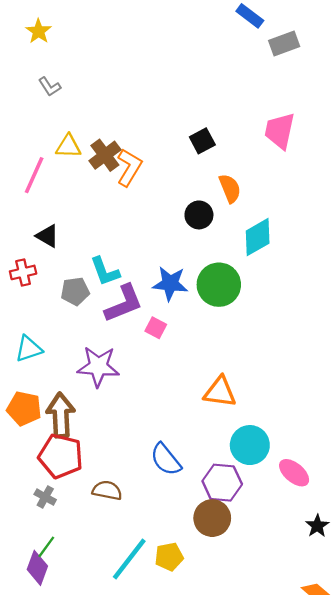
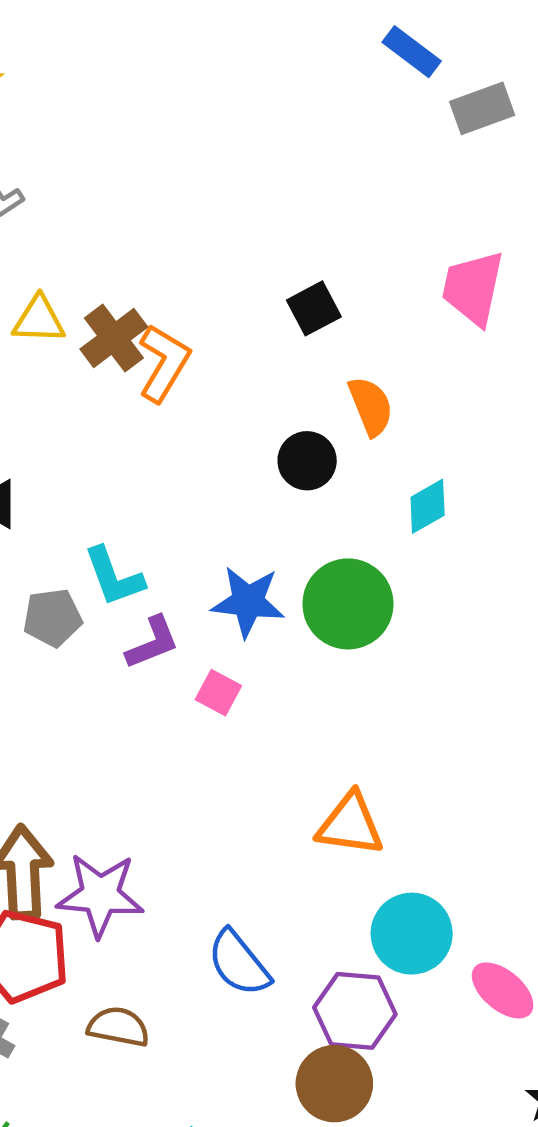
cyan diamond: (258, 237) -> (428, 506), size x0.7
purple L-shape: (124, 303) -> (152, 643), size x0.7
purple star: (98, 367) -> (100, 895), moved

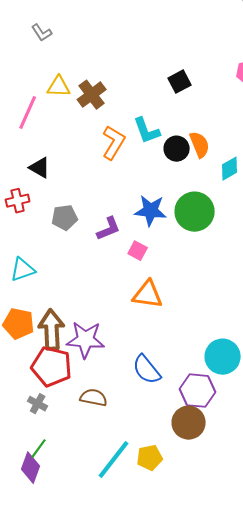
orange L-shape: (164, 363) -> (114, 143), moved
orange semicircle: (371, 406) -> (200, 145), moved
cyan L-shape: (114, 577) -> (147, 131), moved
orange triangle: (350, 824) -> (148, 295), moved

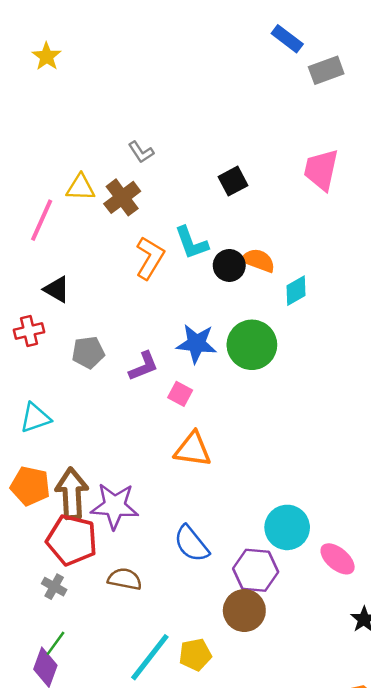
gray L-shape: (42, 33) -> (141, 152), moved
orange semicircle: (200, 145) -> (258, 260), turned -48

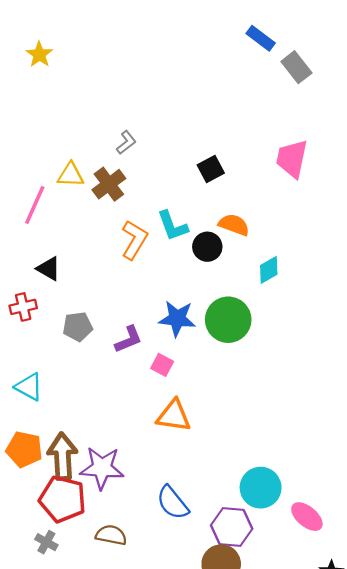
gray rectangle: (326, 70) -> (296, 67), turned 72
gray L-shape: (141, 152) -> (126, 142), turned -95
orange semicircle: (258, 260) -> (234, 225), moved
cyan triangle: (35, 418) -> (29, 387), turned 48

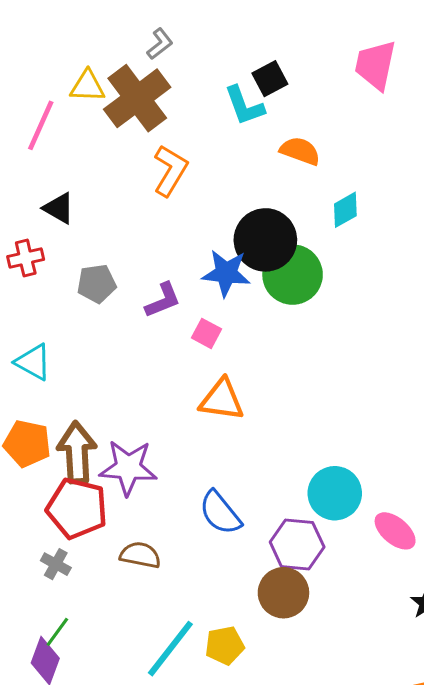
brown cross: (109, 184) -> (137, 98), size x1.5
cyan L-shape: (173, 226) -> (244, 106), moved
black circle: (207, 247) -> (265, 240), moved, size x1.6

